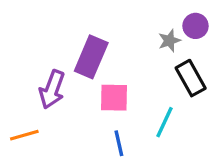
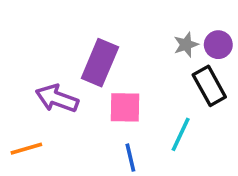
purple circle: (196, 26) -> (218, 45), moved
purple arrow: (52, 89) -> (57, 98), turned 90

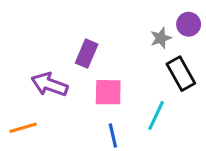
purple circle: (218, 45) -> (189, 24), moved
purple rectangle: (100, 63) -> (87, 54), size x0.7

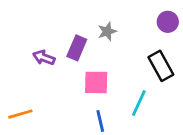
gray star: (161, 38) -> (107, 31), moved
purple arrow: (49, 84) -> (44, 58), moved, size x0.7

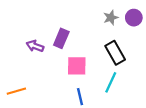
gray star: (107, 31) -> (111, 18), moved
black rectangle: (161, 66) -> (115, 53), moved

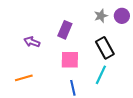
purple rectangle: (61, 38) -> (65, 30), moved
orange line: (16, 91) -> (24, 78), moved

